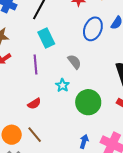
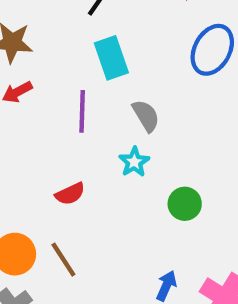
gray semicircle: (74, 62) -> (146, 116), moved
green circle: (88, 102) -> (185, 204), size x0.6

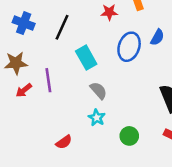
cyan rectangle: (111, 58) -> (86, 58), moved
purple line: (82, 111) -> (48, 80), moved

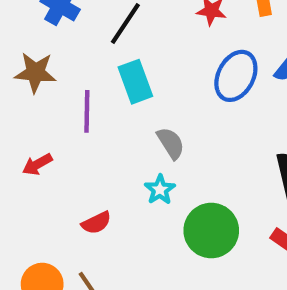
cyan rectangle: (86, 58) -> (135, 82), moved
red arrow: (24, 90) -> (37, 164), moved
green circle: (129, 136) -> (211, 231), size x1.6

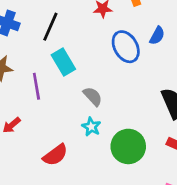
blue ellipse: (236, 76) -> (126, 47), turned -48
red semicircle: (96, 223) -> (55, 155), size x1.4

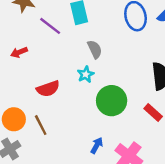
purple line: (36, 86) -> (50, 26), turned -60

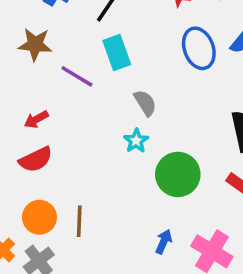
red semicircle: (48, 89) -> (36, 160), moved
brown line: (41, 125) -> (79, 221), turned 36

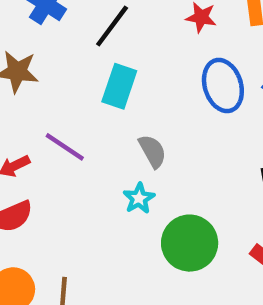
cyan rectangle: (117, 52) -> (119, 86), turned 36
purple line: (77, 76) -> (65, 147), moved

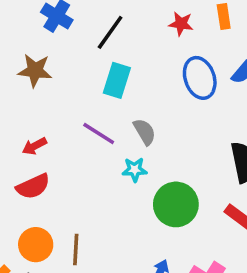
purple line: (65, 147) -> (99, 133), moved
cyan star: (139, 198) -> (135, 170), turned 30

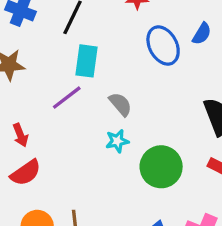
purple line: (99, 133) -> (67, 98), moved, turned -60
red arrow: (34, 146) -> (20, 135), turned -75

